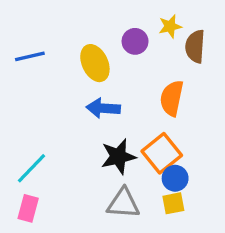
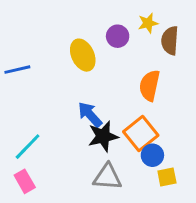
blue line: (30, 56) -> (17, 70), moved
blue arrow: (103, 108) -> (90, 115), moved, turned 44
yellow square: (173, 203) -> (167, 177), moved
pink rectangle: (28, 208) -> (25, 181), turned -45

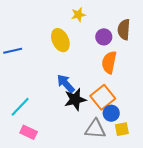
yellow star: (148, 23) -> (78, 15), moved
purple circle: (118, 36) -> (104, 37), moved
gray triangle: (107, 177) -> (95, 129), moved
pink rectangle: (25, 181) -> (29, 132), moved, turned -35

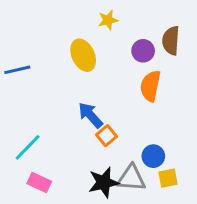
orange square: (103, 97) -> (107, 136), moved, size x0.6
black star: (75, 99) -> (104, 182), moved

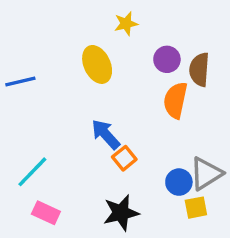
brown semicircle: (171, 41) -> (199, 70), moved
gray triangle: (131, 178) -> (206, 174), moved, turned -36

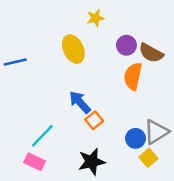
brown semicircle: (199, 70) -> (151, 53), turned -65
cyan line: (32, 172) -> (42, 136), moved
yellow square: (196, 208) -> (148, 158), turned -30

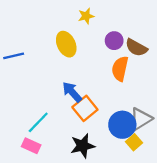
orange square: (94, 120) -> (85, 108), size x1.5
blue circle: (136, 138) -> (122, 125), size x1.5

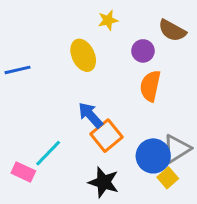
brown semicircle: (136, 48) -> (172, 31), moved
pink rectangle: (31, 146) -> (23, 172), moved
black star: (83, 146) -> (104, 182), turned 30

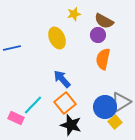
brown semicircle: (172, 31) -> (104, 21), moved
orange square: (107, 136) -> (65, 103), moved

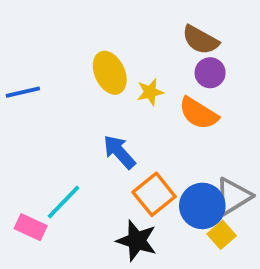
yellow star: (74, 14) -> (150, 92), moved
purple circle: (98, 35) -> (210, 73), moved
orange semicircle: (103, 59) -> (198, 113), turned -70
orange square: (65, 103) -> (154, 194), moved

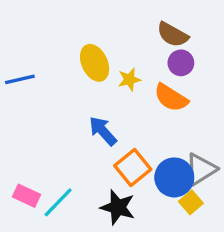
cyan line: (63, 202) -> (58, 202), moved

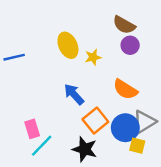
orange semicircle: (171, 98) -> (125, 89), moved
pink rectangle: (26, 196) -> (32, 129), moved, turned 48
yellow square: (191, 202) -> (137, 146), turned -35

